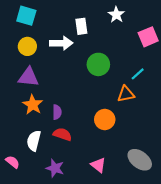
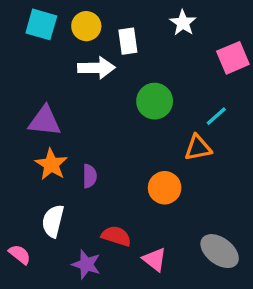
yellow circle: (27, 46) -> (86, 26), moved
red semicircle: (62, 134) -> (116, 236), moved

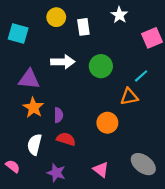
cyan square: (41, 24) -> (18, 34), moved
white arrow: (96, 68) -> (63, 62), moved
red semicircle: (116, 236) -> (66, 139), moved

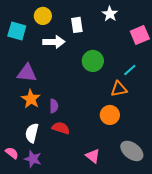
yellow circle: (56, 17) -> (43, 16), moved
white arrow: (63, 62) -> (54, 42), moved
orange circle: (107, 123) -> (110, 115), moved
purple star: (56, 173) -> (33, 159), moved

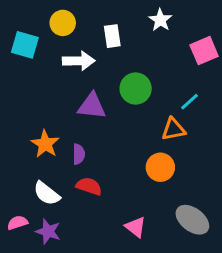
purple triangle: (27, 73) -> (92, 106), moved
white semicircle: (32, 133) -> (47, 193), turned -66
pink semicircle: (12, 153) -> (17, 223), turned -56

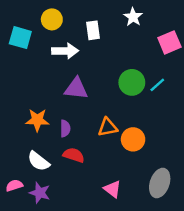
green circle: (136, 89) -> (132, 82), moved
orange triangle: (173, 129) -> (108, 127), moved
orange star: (45, 144) -> (37, 120), turned -30
gray ellipse: (192, 220) -> (160, 183), turned 72

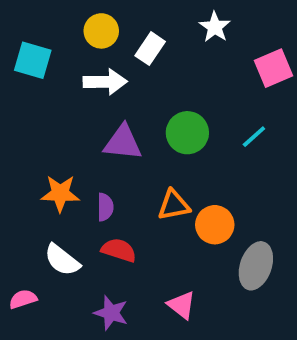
yellow circle: (52, 19) -> (101, 31), moved
white rectangle: (93, 30) -> (150, 49), turned 42
green circle: (132, 82) -> (187, 133), moved
gray ellipse: (160, 183) -> (256, 266), moved
purple star: (40, 193) -> (111, 313), moved

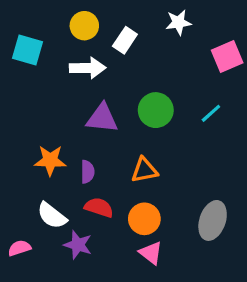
white star: (215, 27) -> (178, 22), turned 30
orange circle: (215, 225) -> (144, 219), moved
purple star: (111, 313) -> (78, 245), moved

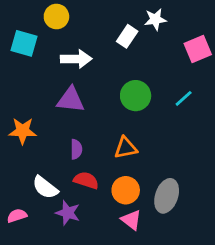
yellow circle: (84, 26) -> (56, 17), moved
white rectangle: (125, 40) -> (127, 36), moved
purple triangle: (102, 118) -> (71, 100), moved
orange star: (50, 160) -> (23, 131), moved
gray ellipse: (213, 220) -> (167, 196), moved

